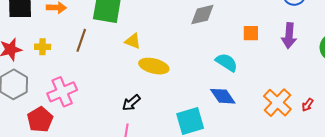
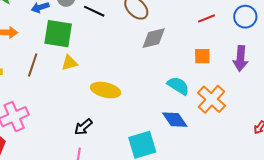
yellow triangle: (133, 41) -> (70, 63), moved, turned -36
orange cross: (277, 103) -> (211, 99), moved

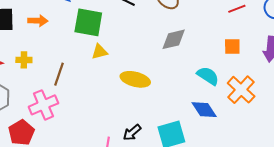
gray diamond: (154, 38) -> (174, 39), moved
brown line: (33, 65) -> (59, 74), moved
black arrow: (83, 127) -> (132, 133), moved

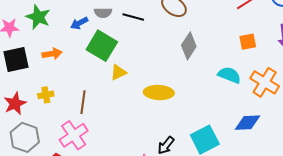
green square: (88, 22) -> (102, 46), turned 32
gray diamond: (174, 39) -> (189, 46), turned -32
blue diamond: (204, 110) -> (247, 123), moved, turned -48

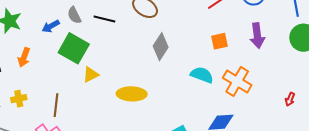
gray semicircle: (103, 13) -> (74, 15), turned 66
orange arrow: (52, 54) -> (24, 57), turned 120

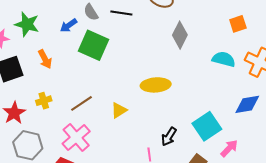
orange arrow: (24, 57) -> (45, 59), turned -42
yellow triangle: (91, 75) -> (119, 110), moved
brown line: (56, 105) -> (82, 103), turned 55

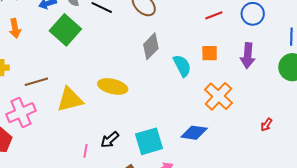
cyan semicircle: (224, 59) -> (182, 66), moved, turned 30
yellow triangle: (119, 110) -> (70, 100), size x1.6

